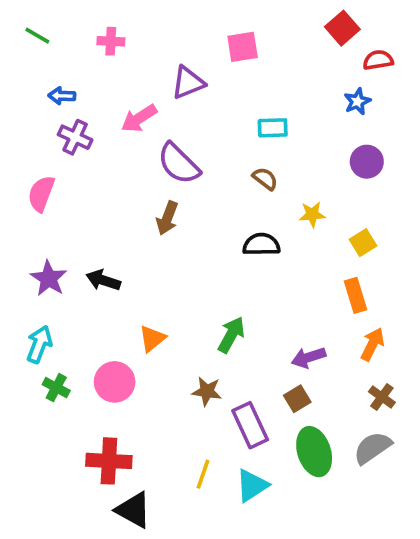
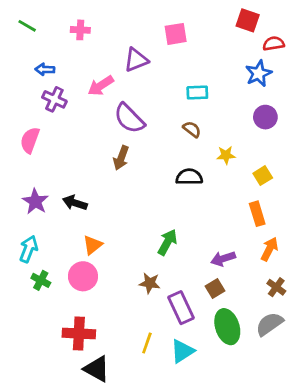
red square: (342, 28) -> (248, 20), turned -30
blue star: (357, 101) -> (259, 73), size x1.4
orange triangle: (152, 339) -> (93, 245), moved

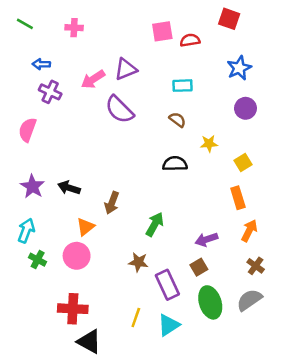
red semicircle: (274, 44) -> (190, 40), moved
purple triangle: (136, 60) -> (126, 69), moved
brown arrow: (121, 158) -> (112, 203), moved

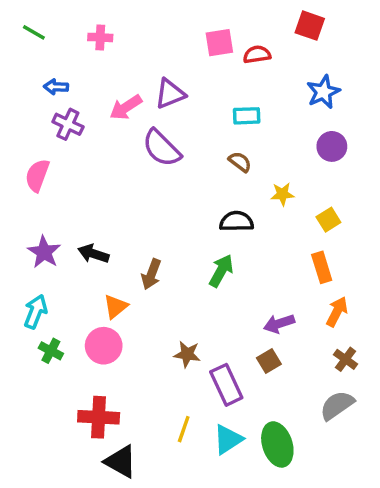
green arrow: (155, 224) -> (221, 271), moved
green ellipse: (210, 302) -> (277, 444), moved

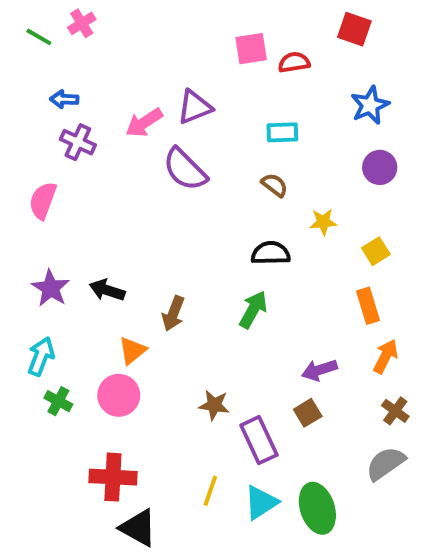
pink cross: (100, 37) -> (82, 23), moved, turned -35

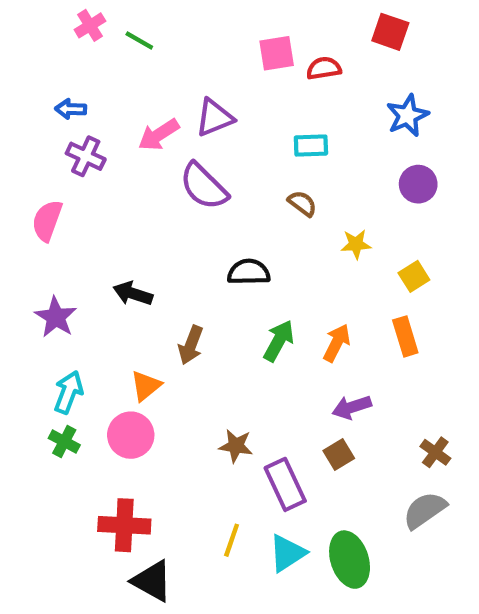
green line: (39, 37) -> (139, 40), moved
black semicircle: (271, 253) -> (249, 272), moved
black arrow: (107, 290) -> (133, 294), moved
cyan arrow: (41, 356) -> (69, 392), moved
orange arrow: (386, 356) -> (337, 343), moved

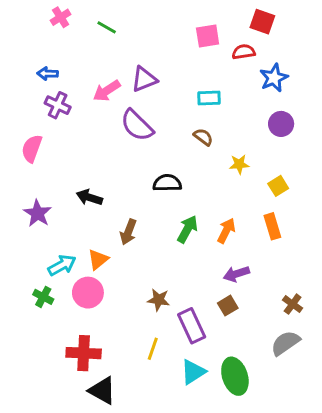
green line: (139, 40) -> (107, 27), moved
pink square: (277, 53) -> (208, 36), moved
red semicircle: (324, 68) -> (244, 52), moved
cyan arrow: (69, 392) -> (62, 265), moved, turned 40
yellow line: (232, 540) -> (153, 349), moved

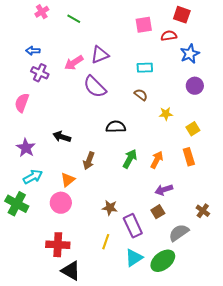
cyan arrow: (62, 265) -> (33, 177), moved
green cross: (43, 297) -> (17, 204), moved, size x1.6
gray semicircle: (285, 343) -> (179, 233), moved
green ellipse: (235, 376) -> (163, 261), turned 70

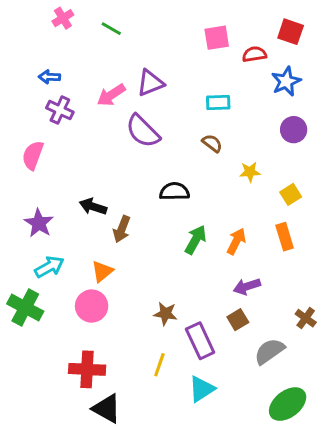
red square: (182, 15) -> (291, 32), moved
brown arrow: (89, 161) -> (122, 229), moved
green ellipse: (163, 261) -> (288, 404), moved

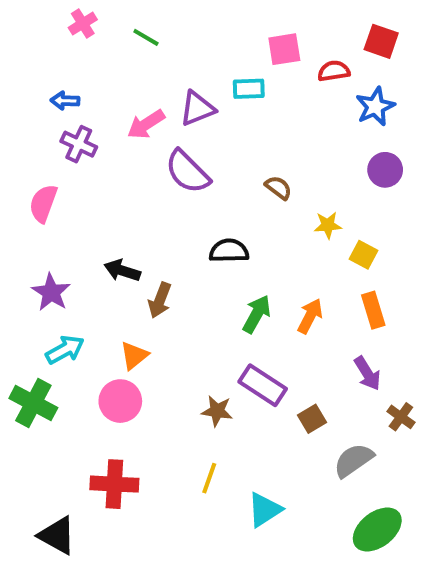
cyan rectangle: (218, 103) -> (249, 89), moved
yellow square: (291, 194) -> (363, 255), moved, turned -30
purple arrow: (247, 286) -> (367, 373), moved, turned -104
purple rectangle: (200, 341) -> (263, 385), moved, turned -32
black triangle: (107, 409) -> (57, 535), moved

